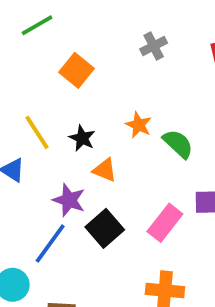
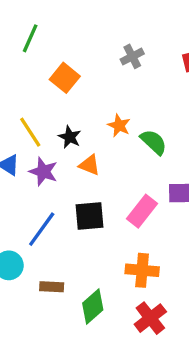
green line: (37, 25) -> (30, 38), turned -36
purple star: (69, 200) -> (43, 172), moved
black square: (105, 228) -> (89, 216), turned 36

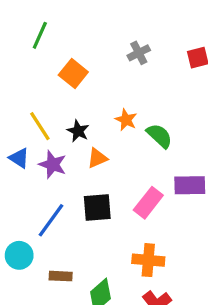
orange triangle: (89, 165) -> (97, 158), turned -45

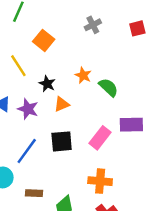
yellow line: (40, 126) -> (18, 66), moved

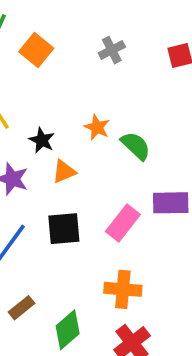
orange square: (44, 40) -> (36, 50), moved
brown rectangle: (34, 193) -> (22, 308), turned -42

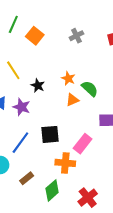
orange triangle: (64, 172) -> (72, 100), moved
pink rectangle: (123, 223) -> (83, 144), moved
orange cross: (123, 289) -> (65, 163), moved

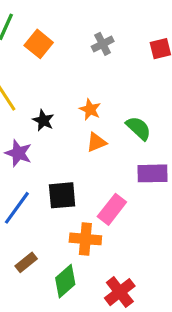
green semicircle: (90, 89) -> (139, 128), moved

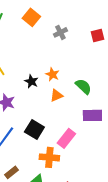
orange square: (39, 44) -> (31, 17), moved
black star: (43, 120) -> (31, 81), moved
black square: (62, 195) -> (34, 129), turned 36

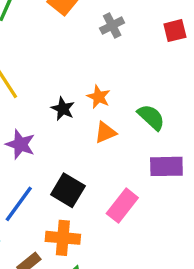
orange cross: (49, 157) -> (63, 238), moved

